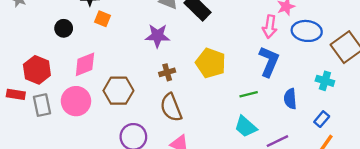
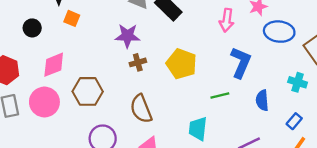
pink arrow: (270, 27) -> (227, 20), moved
brown cross: (167, 72) -> (138, 62), moved
cyan trapezoid: (246, 127) -> (198, 129), moved, turned 55

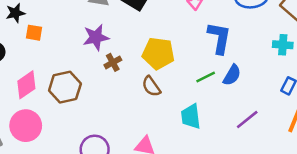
brown hexagon: (88, 91) -> (65, 87), moved
blue semicircle: (262, 100) -> (232, 75), moved, turned -132
brown semicircle: (141, 109) -> (151, 86), moved, size x0.7

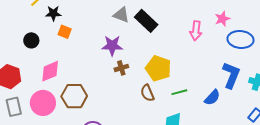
blue L-shape: (219, 38) -> (231, 75), moved
green line: (206, 77) -> (179, 92), moved
brown hexagon: (65, 87) -> (74, 96), moved

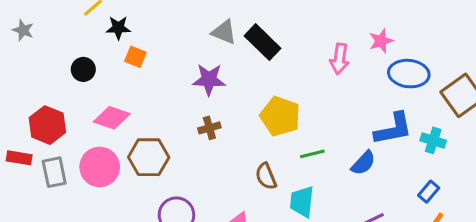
brown cross: (121, 68) -> (209, 128), moved
pink diamond: (50, 71) -> (112, 118), turned 40
blue L-shape: (231, 75) -> (393, 129), turned 56
brown semicircle: (147, 93) -> (266, 176), moved

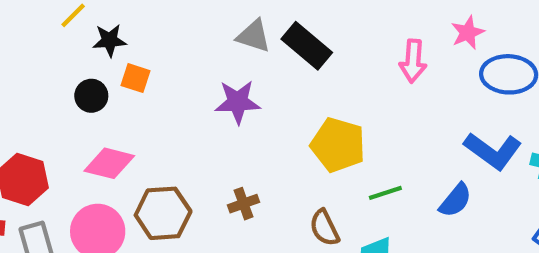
black circle: (83, 69) -> (91, 96), moved
brown cross: (209, 128) -> (244, 204), moved
blue L-shape: (393, 129) -> (493, 151), turned 51

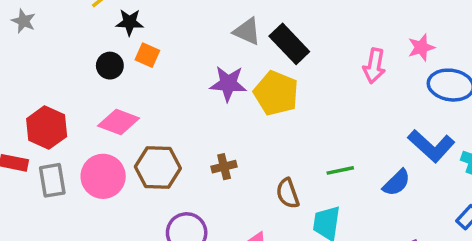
yellow pentagon: (338, 145) -> (276, 93), moved

